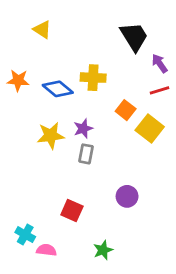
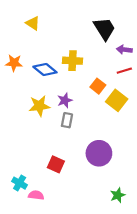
purple arrow: (160, 63) -> (124, 50), turned -48
purple circle: (127, 196) -> (99, 153), size x1.5
green star: (103, 250) -> (118, 195), moved

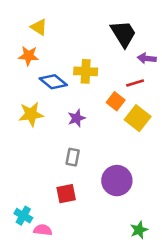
orange star: (14, 63) -> (28, 56), moved
red line: (124, 71) -> (135, 83), moved
yellow star: (39, 106) -> (31, 114), moved
gray rectangle: (67, 120) -> (73, 157), moved
red square: (56, 164) -> (66, 194), turned -35

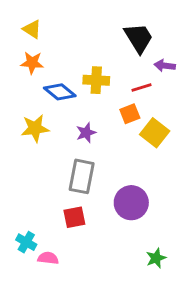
yellow triangle: (39, 27) -> (32, 29), moved
red line: (135, 83) -> (141, 87), moved
orange square: (116, 101) -> (130, 114), turned 30
gray rectangle: (73, 157) -> (82, 176), size x1.6

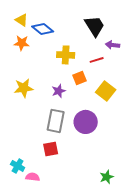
blue diamond: (60, 92) -> (43, 29), moved
orange square: (130, 114) -> (80, 78), moved
purple circle: (131, 203) -> (86, 122), moved

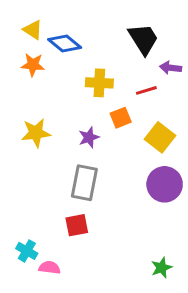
purple circle: (86, 122) -> (165, 184), moved

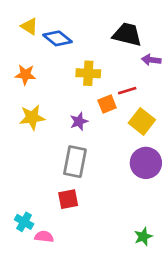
black trapezoid: (143, 39) -> (127, 34), turned -44
orange star: (33, 65) -> (25, 75), moved
red line: (146, 90) -> (127, 91), moved

